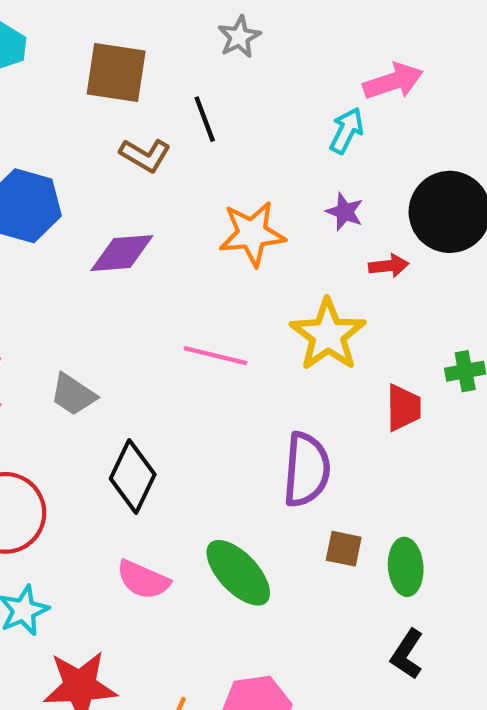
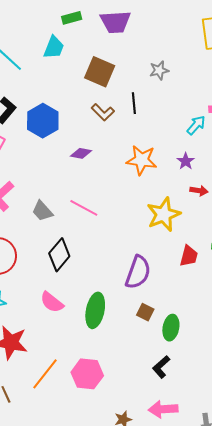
purple diamond: (122, 253) -> (81, 153), size x0.7
pink line: (215, 356) -> (84, 208), moved
green ellipse: (238, 573) -> (95, 310), turned 40

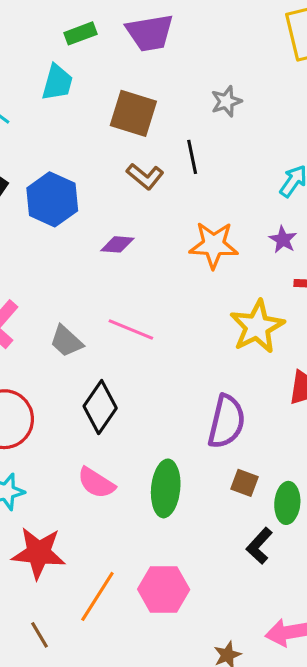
black L-shape: (161, 367) -> (259, 546), moved

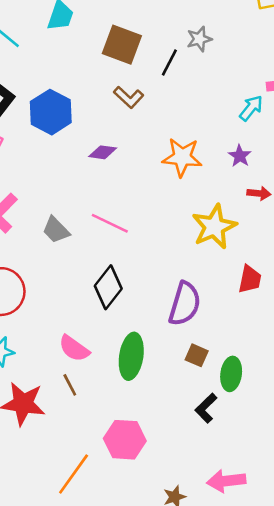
black line: (192, 157) -> (169, 62), moved, turned 36
black diamond: (100, 407) -> (108, 287), moved
orange line: (97, 596) -> (74, 474), moved
brown line: (39, 635) -> (70, 385), moved

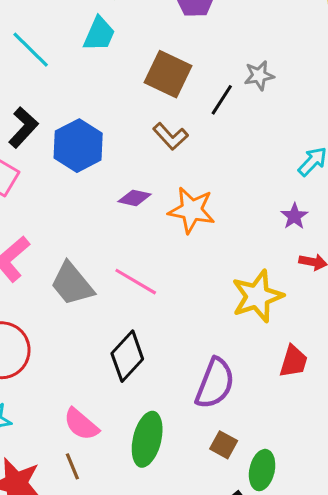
orange star: (182, 157) -> (192, 210), moved
gray trapezoid: (56, 230) -> (72, 284), size x1.4

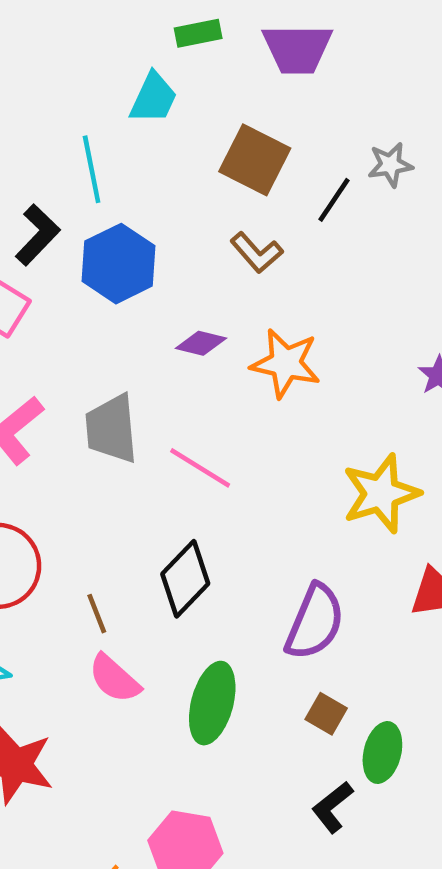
cyan line: (31, 50) -> (92, 169), moved, turned 33
gray trapezoid: (72, 284) -> (111, 429), moved, turned 33
brown line: (72, 466) -> (97, 614), moved

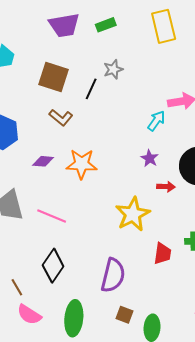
green rectangle: (198, 33) -> (106, 25), moved

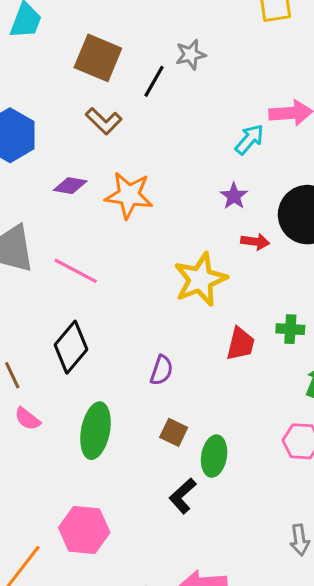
purple semicircle: (113, 275) -> (162, 370), size x0.6
pink semicircle: (29, 315) -> (28, 419), size x0.7

